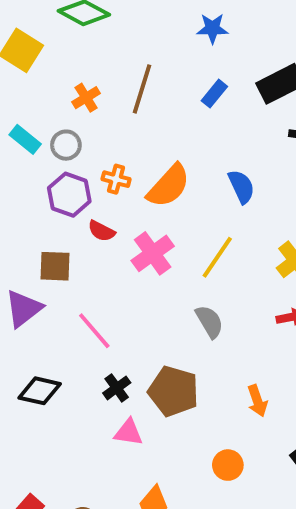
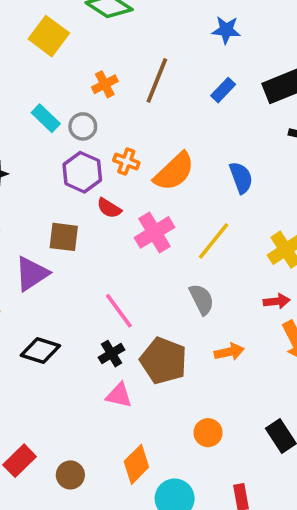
pink line: (94, 331) -> (119, 311), moved
orange arrow: (257, 401) -> (229, 352), moved, turned -88

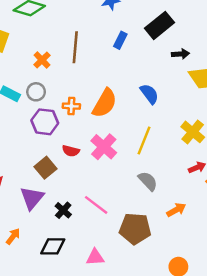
red semicircle: (109, 208) -> (71, 151), moved
brown square: (64, 237) -> (45, 168), turned -30
black cross: (112, 354) -> (63, 210), moved
pink triangle: (119, 395) -> (95, 257), moved

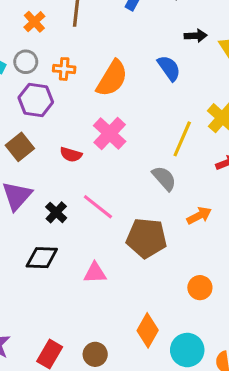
black arrow: (180, 54) -> (196, 36), moved
orange cross: (71, 106) -> (64, 69), moved
yellow line: (144, 141) -> (182, 139), moved
red semicircle: (71, 151) -> (71, 155), moved
brown square: (45, 168) -> (20, 147), moved

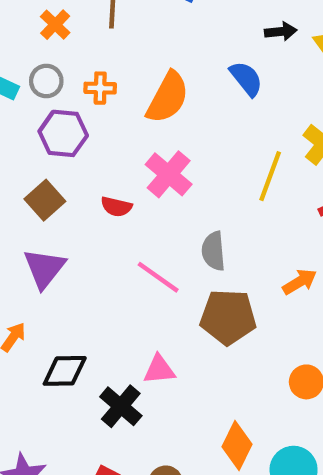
gray semicircle: (164, 178) -> (213, 251), moved, turned -140
black cross: (56, 212) -> (121, 406), moved, size x1.4
black diamond: (42, 258) -> (65, 371), moved

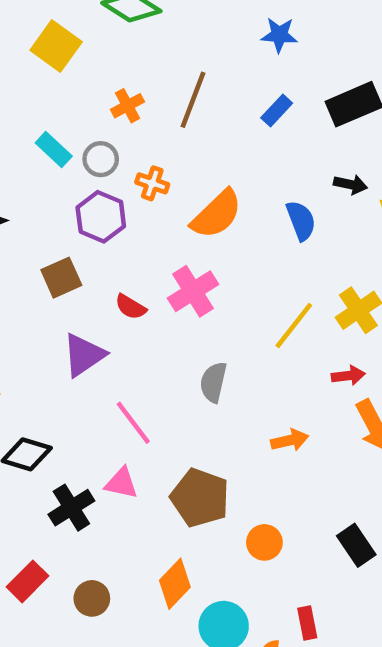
purple triangle: (44, 268) -> (84, 355), moved
pink line: (158, 277) -> (133, 423), moved
brown pentagon: (228, 317) -> (200, 498), moved

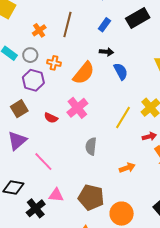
black arrow: (350, 184) -> (106, 52), moved
purple triangle: (84, 355) -> (17, 141), moved
pink line: (133, 423) -> (43, 162), moved
orange circle: (264, 542) -> (122, 214), size x1.5

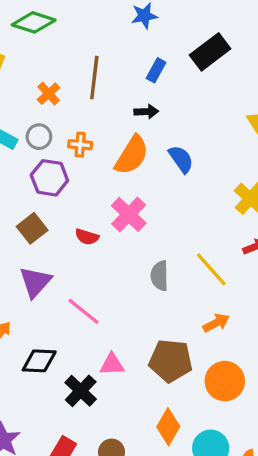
black arrow: (106, 52) -> (146, 112), moved
blue semicircle: (121, 71) -> (181, 159), moved
yellow line: (123, 117) -> (211, 269), moved, turned -65
orange arrow: (127, 168) -> (216, 323), moved

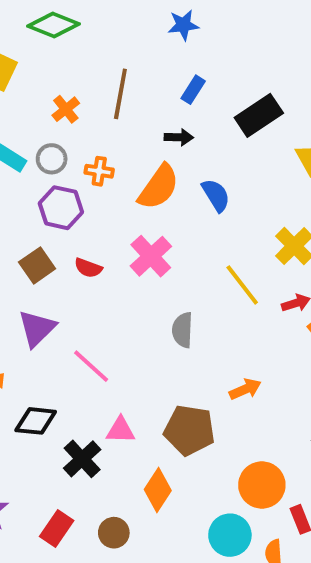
black rectangle: (210, 52) -> (259, 115), moved
red semicircle: (87, 237) -> (88, 268), moved
yellow line: (211, 269) -> (242, 285), moved
orange circle: (225, 381) -> (262, 485), moved
orange diamond: (168, 427) -> (158, 490), moved

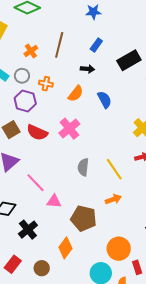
orange semicircle: (159, 187) -> (76, 94), size x0.7
red semicircle: (88, 268) -> (37, 132), size x1.5
yellow line: (242, 285) -> (114, 169), moved
pink triangle: (121, 430) -> (54, 201), moved

